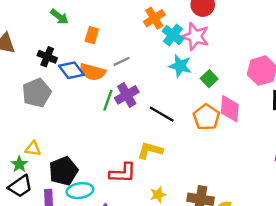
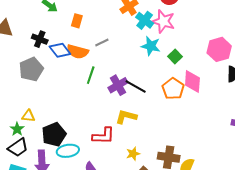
purple cross: (127, 95) -> (118, 85), moved

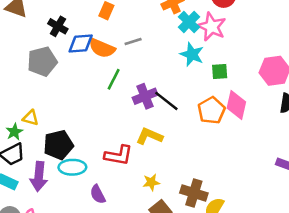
blue diamond: (60, 50) -> (81, 43), turned -65
green square: (175, 57) -> (220, 72), turned 32

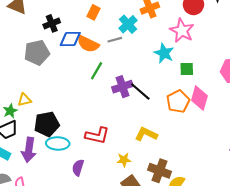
cyan cross: (189, 22) -> (128, 24), moved
black cross: (58, 26) -> (52, 23), turned 35
yellow triangle: (30, 118) -> (24, 100), turned -32
yellow L-shape: (149, 136) -> (146, 134), moved
purple semicircle: (98, 194) -> (78, 168), turned 42

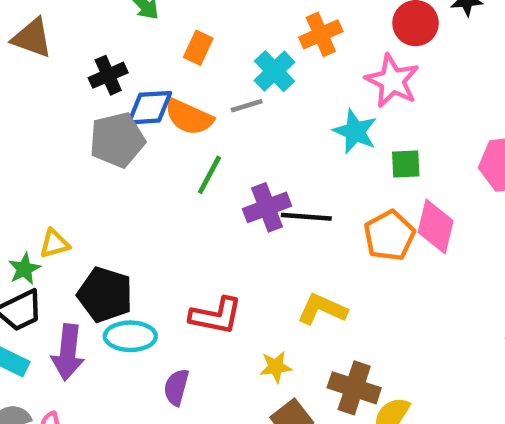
gray pentagon: (37, 53) -> (117, 140), moved
black line: (140, 92) -> (306, 217), turned -35
black pentagon: (47, 124) -> (105, 295), turned 30

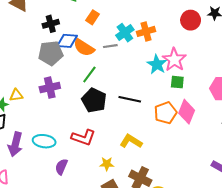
orange cross: (321, 34) -> (146, 31), moved
pink star: (392, 81) -> (174, 60), moved
purple cross: (267, 207) -> (50, 88), moved
black pentagon: (105, 295) -> (94, 100), moved

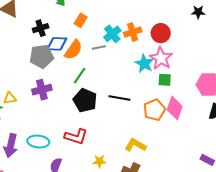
red circle: (191, 20) -> (161, 33), moved
orange semicircle: (84, 47) -> (73, 50), turned -85
yellow L-shape: (131, 141) -> (135, 145), moved

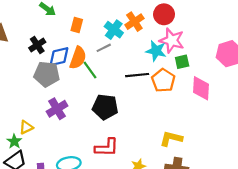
gray pentagon: (41, 56) -> (47, 74), turned 30
green line: (80, 76) -> (90, 70), moved, turned -54
black line: (119, 98) -> (137, 75), moved
orange pentagon: (154, 110) -> (163, 80), moved

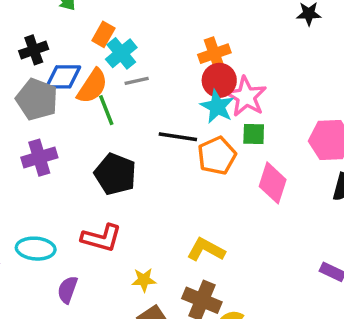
red circle: (164, 14) -> (219, 80), moved
orange cross: (134, 22) -> (214, 54), moved
cyan cross: (114, 30) -> (121, 53), moved

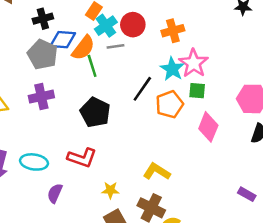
red circle: (219, 80) -> (133, 25), moved
black line: (178, 137) -> (142, 89), turned -68

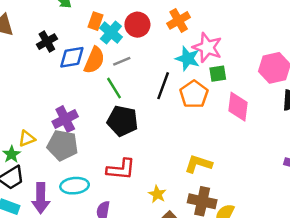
gray line: (115, 46) -> (122, 61), moved
gray pentagon: (43, 54) -> (63, 145), moved
green line: (92, 66) -> (114, 88), moved
yellow star: (110, 190) -> (157, 194), turned -30

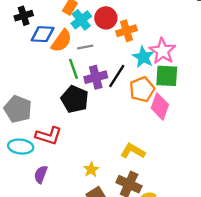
orange cross: (179, 20) -> (126, 31), moved
green square: (218, 74) -> (167, 76), size x1.5
pink diamond: (238, 107) -> (160, 106), moved
purple cross: (65, 119) -> (96, 77), moved
red L-shape: (121, 169) -> (49, 136), moved

